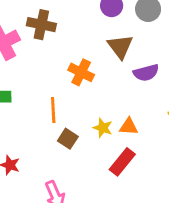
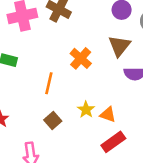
brown square: (68, 139) -> (53, 120), moved
red rectangle: (122, 162) -> (113, 142), moved

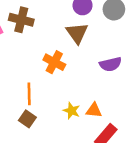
brown triangle: (119, 46) -> (77, 33), moved
brown square: (53, 120) -> (27, 119), moved

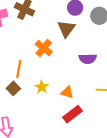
yellow star: (72, 111) -> (42, 87), moved

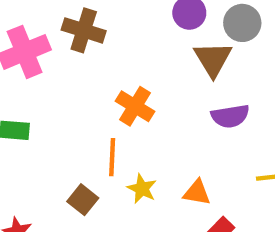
brown triangle: (66, 29) -> (213, 59), moved
orange line: (19, 69) -> (112, 157), moved

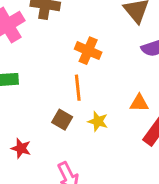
yellow star: (142, 189) -> (98, 121), moved

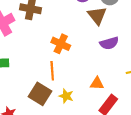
brown square: (62, 120) -> (40, 94), size x1.5

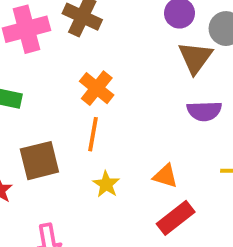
orange cross: (61, 44) -> (97, 88), moved
brown square: (40, 94) -> (39, 161), moved, turned 30

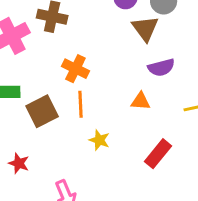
brown square: (39, 161) -> (42, 111), moved
orange triangle: (165, 176) -> (141, 101), moved

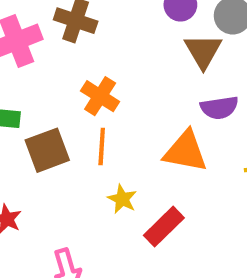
orange triangle: (141, 101) -> (185, 151), size x1.6
red rectangle: (158, 154) -> (164, 227), moved

